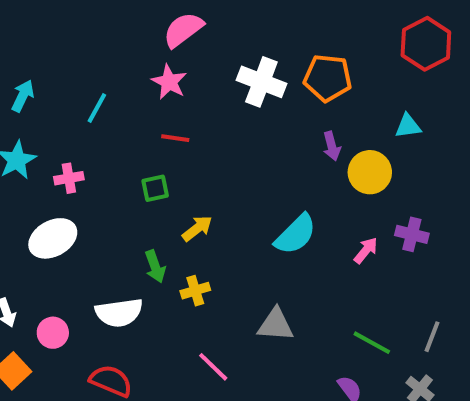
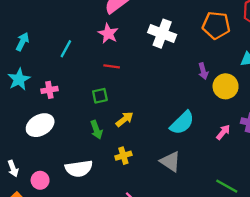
orange pentagon: (328, 78) -> (216, 25), moved
green arrow: (155, 266) -> (96, 130), moved
gray triangle: (276, 325) -> (170, 161), moved, turned 30

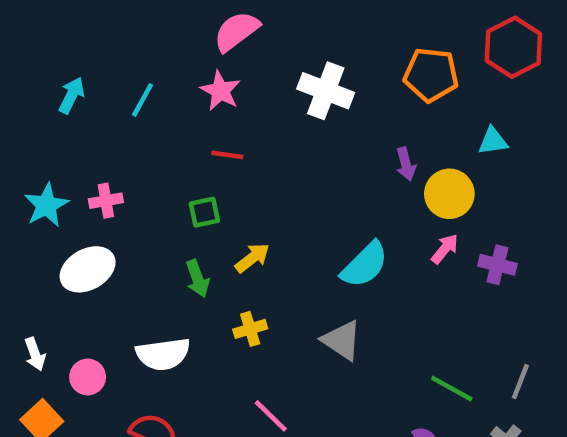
cyan arrow: (22, 42) -> (72, 95), moved
cyan line: (66, 49) -> (143, 100), moved
cyan star: (19, 79) -> (46, 205), moved
pink arrow: (223, 132) -> (445, 249), moved

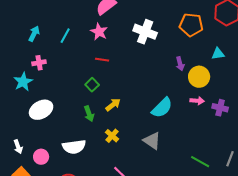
pink cross: (106, 201) -> (39, 63), moved
green square: (204, 212) -> (92, 85), turned -32
pink arrow: (445, 249) -> (197, 101), turned 56
yellow cross: (250, 329) -> (112, 136), turned -32

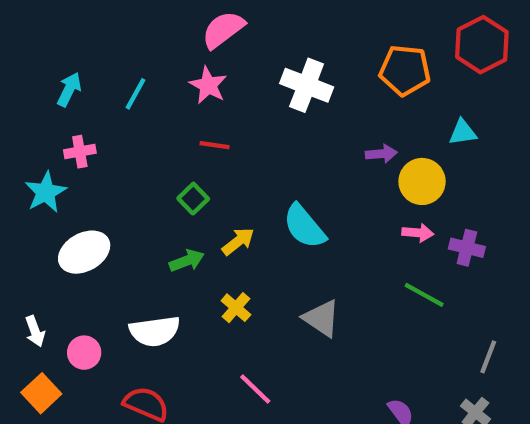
purple arrow: (180, 64) -> (381, 154), turned -80
cyan semicircle: (162, 108) -> (304, 226), moved, turned 95
green arrow: (89, 114) -> (187, 261), turned -91
green line: (200, 162) -> (424, 295), moved

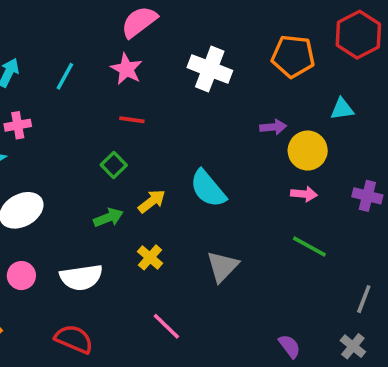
purple cross: (467, 248) -> (367, 196), moved
gray triangle: (322, 318) -> (222, 266), turned 40
pink circle: (84, 353) -> (21, 276), moved

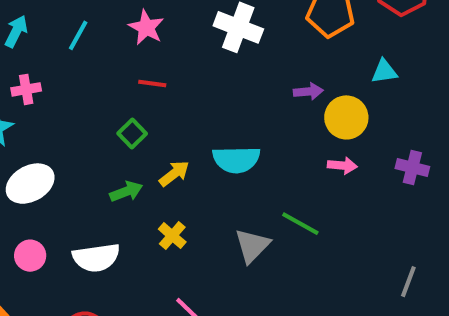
cyan semicircle: (208, 189) -> (236, 160), turned -51
green line: (309, 247) -> (300, 224), moved

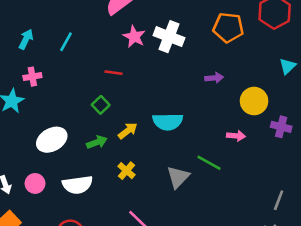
pink star: (146, 27) -> (134, 37), moved
cyan triangle: (384, 71) -> (288, 66), moved, turned -36
yellow circle: (346, 117) -> (254, 101), moved
pink arrow: (342, 166) -> (236, 136), moved
white ellipse: (30, 184) -> (52, 140), moved

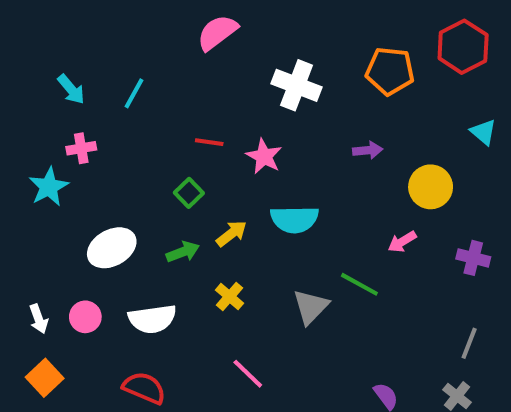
pink star: (134, 37) -> (264, 156), moved
cyan arrow: (26, 39) -> (71, 89), turned 114
cyan triangle: (288, 66) -> (483, 132), turned -36
purple cross: (281, 127) -> (473, 258), moved
pink arrow: (236, 136) -> (402, 242), turned 144

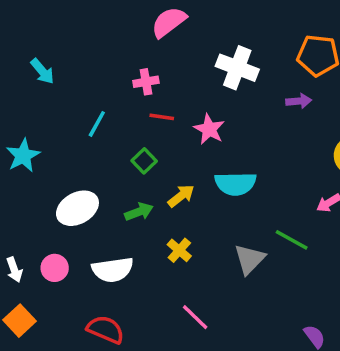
cyan line: (134, 93) -> (97, 124), moved
pink cross: (81, 148) -> (146, 82), moved
purple arrow: (368, 150) -> (299, 101), moved

